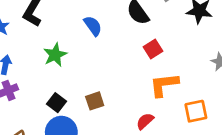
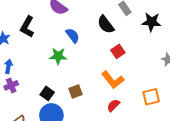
green star: (55, 55) -> (58, 56), moved, turned 30
orange L-shape: (164, 85) -> (113, 80), moved, turned -120

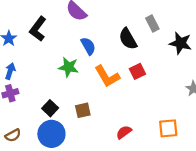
orange L-shape: (113, 80) -> (107, 76), moved

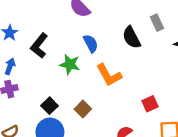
black L-shape: (38, 29) -> (39, 46), moved
red square: (137, 71) -> (150, 104), moved
brown square: (83, 110) -> (83, 109), turned -35

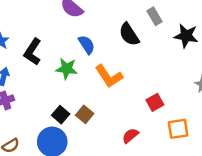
black square: (49, 106) -> (61, 115), moved

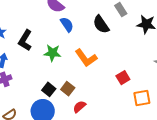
blue semicircle: (87, 45) -> (67, 24), moved
red semicircle: (130, 136) -> (79, 107), moved

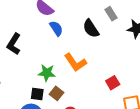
green star: (52, 53) -> (47, 73), moved
black square: (49, 89) -> (37, 94), turned -32

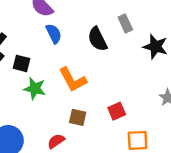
brown square: (57, 93) -> (78, 117), moved, turned -32
black square: (37, 94) -> (21, 63), moved

